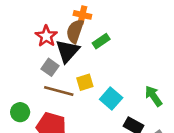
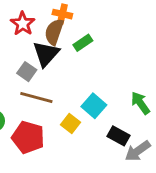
red star: (46, 36) -> (23, 24), moved
yellow square: (85, 82) -> (71, 124), moved, turned -35

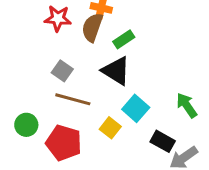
red star: (23, 24) -> (58, 18), turned -30
black triangle: (46, 54) -> (116, 71), moved, turned -40

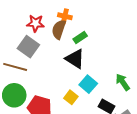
gray square: (62, 71) -> (28, 47), moved, size x1.5
brown line: (73, 99) -> (15, 67), moved
green circle: (26, 125) -> (14, 95), size x1.5

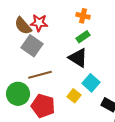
orange cross: (65, 16) -> (83, 16), moved
brown semicircle: (59, 29) -> (23, 26), moved, turned -60
brown line: (15, 67) -> (40, 75), moved, turned -30

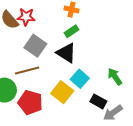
gray square: (32, 46) -> (35, 46), moved
yellow square: (74, 96) -> (62, 92), size x1.5

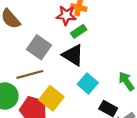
red star: (26, 17) -> (66, 15), moved
yellow square: (62, 92) -> (51, 98), moved

